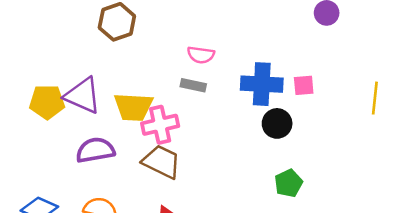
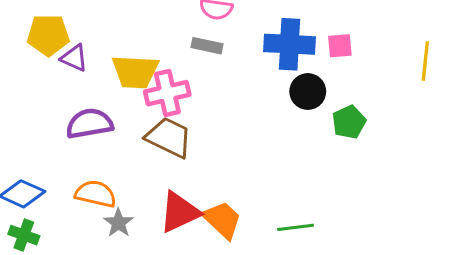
purple triangle: (83, 96) -> (74, 58), size x0.6
yellow pentagon: (47, 102) -> (48, 35), moved
green pentagon: (288, 183) -> (349, 122), moved

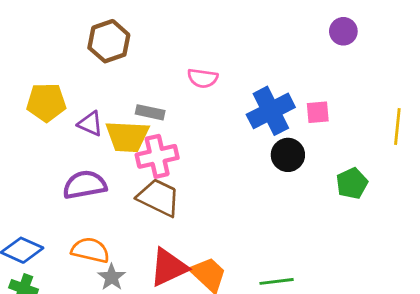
blue cross: (289, 44) -> (271, 111), turned -30
gray rectangle: (207, 46) -> (150, 112), moved
purple triangle: (74, 58) -> (90, 124), moved
green pentagon: (349, 122) -> (352, 183), moved

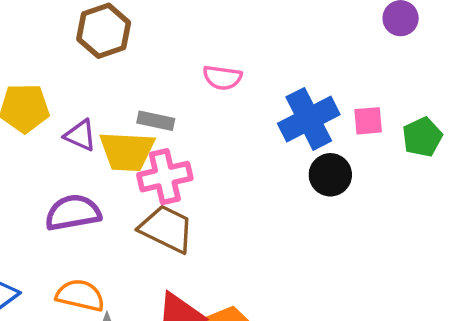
green pentagon: (352, 183) -> (422, 137), moved

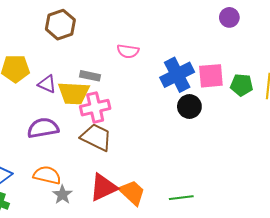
pink square: (368, 121) -> (211, 76), size x1.5
green pentagon: (422, 137) -> (242, 85), turned 30

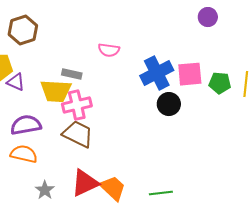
brown hexagon: (60, 25) -> (23, 30), moved
purple triangle: (47, 84) -> (16, 82), moved
orange semicircle: (47, 175) -> (24, 154), moved

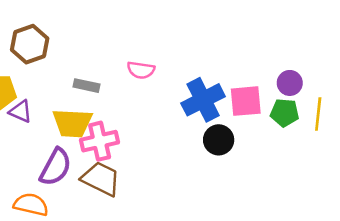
purple circle: (208, 17) -> (290, 83), moved
gray rectangle: (72, 74) -> (87, 86), moved
purple semicircle: (26, 125) -> (56, 167), moved, turned 128

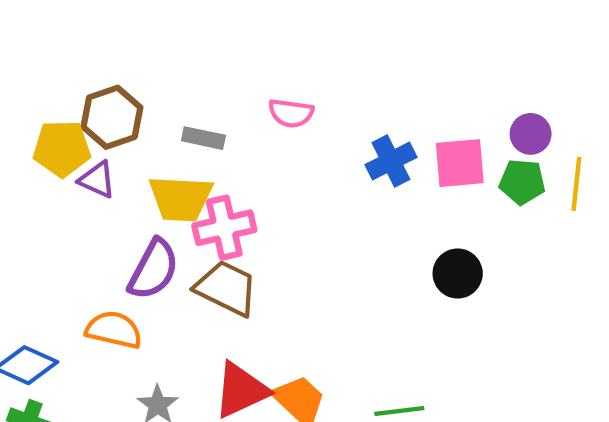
brown hexagon: (30, 44) -> (112, 117), moved
blue cross: (203, 100) -> (391, 161), size x0.7
black circle: (219, 140) -> (458, 273), moved

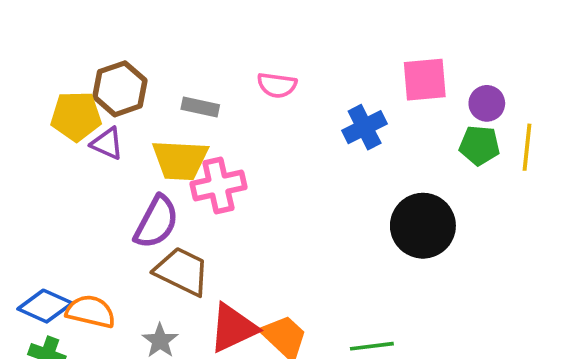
pink square: (460, 163) -> (425, 80), moved
black circle: (458, 273) -> (423, 226), size x1.5
brown trapezoid: (226, 288) -> (182, 271), moved
orange semicircle: (114, 330) -> (91, 311), moved

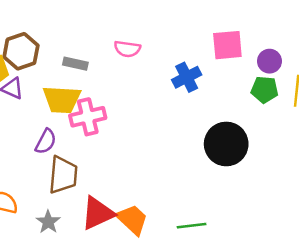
purple semicircle: (156, 222) -> (46, 142), size x0.7
brown trapezoid: (182, 271) -> (63, 175), turned 69

